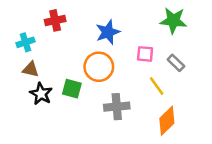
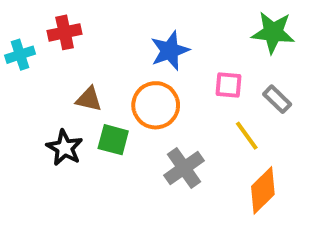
red cross: (55, 20) -> (65, 32), moved
cyan cross: (26, 42) -> (20, 55), moved
brown triangle: (31, 69) -> (89, 99), moved
gray cross: (117, 107) -> (184, 168), turned -30

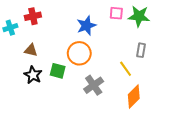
pink square: (229, 85) -> (116, 13), moved
brown triangle: (89, 99) -> (31, 50), moved
gray rectangle: (277, 99) -> (141, 50), turned 56

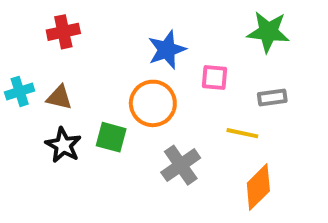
pink square: (116, 13) -> (215, 78), moved
cyan cross: (10, 28) -> (20, 91), moved
gray rectangle: (141, 50) -> (272, 97), turned 72
yellow line: (126, 69) -> (242, 133), turned -42

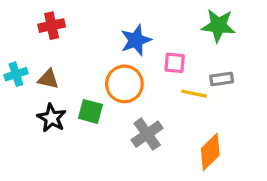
yellow line: (242, 133) -> (194, 94), moved

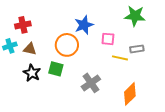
red cross: (52, 26) -> (23, 25), moved
orange circle: (124, 84) -> (67, 45), moved

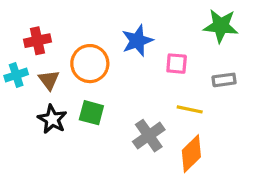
orange circle: (67, 45) -> (90, 64), moved
brown triangle: (30, 49) -> (49, 80), turned 40
yellow line: (120, 58) -> (190, 109), moved
orange diamond: (130, 94) -> (191, 154), moved

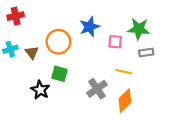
green star: (221, 26) -> (139, 29), moved
red cross: (37, 41) -> (16, 16), moved
black star: (52, 119) -> (40, 90), moved

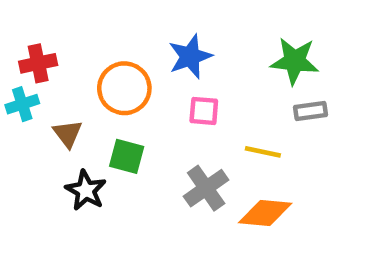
red cross: (16, 16) -> (38, 63), moved
pink square: (115, 42) -> (204, 111), moved
brown triangle: (32, 52) -> (68, 134), moved
orange diamond: (125, 101) -> (265, 213), turned 50

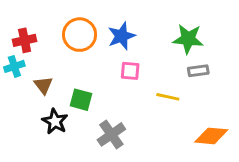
orange circle: (124, 88) -> (80, 35), moved
gray cross: (206, 188) -> (111, 134), moved
orange diamond: (265, 213) -> (211, 136), moved

